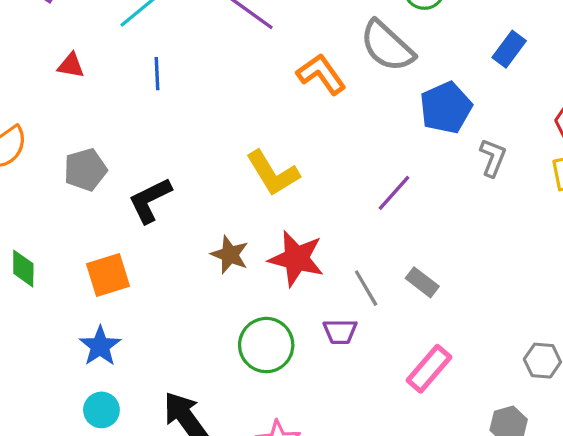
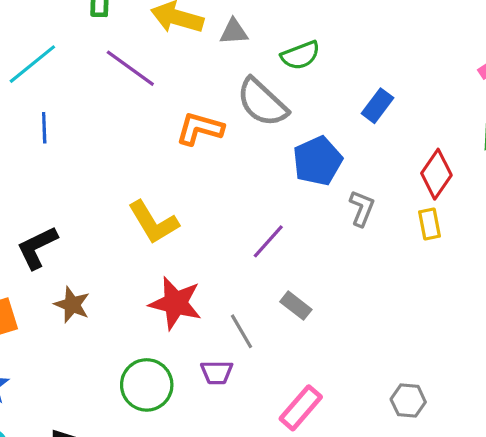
orange L-shape: (321, 74) -> (200, 129), turned -39
brown star: (230, 255) -> (72, 305), moved
gray rectangle: (422, 282) -> (296, 306), moved

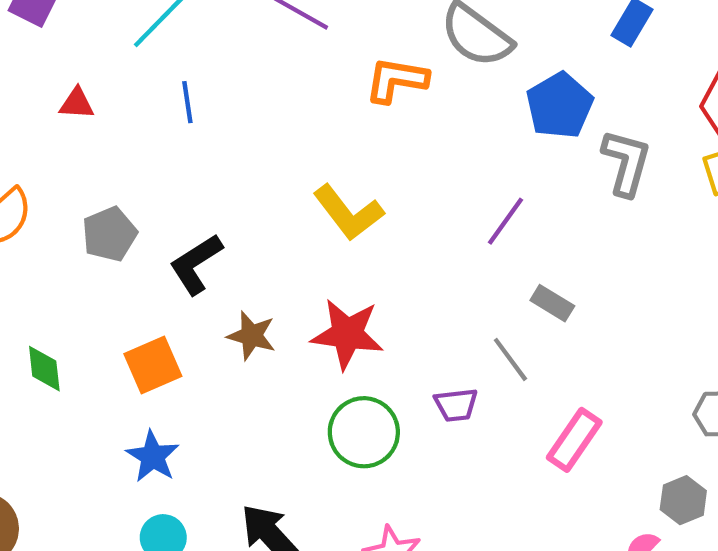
gray L-shape: (362, 208) -> (626, 163), size x1.4
red star: (176, 303) -> (347, 334), moved
gray line: (241, 331) -> (510, 359), moved

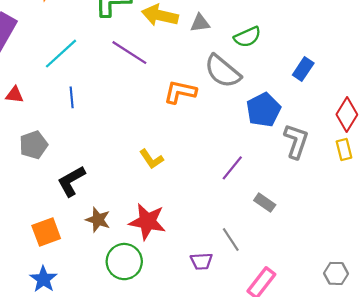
yellow L-shape: (348, 213) -> (151, 159), size x0.7
gray pentagon: (109, 234) -> (34, 145), moved
gray rectangle: (552, 303) -> (265, 203), moved
green circle: (364, 432) -> (124, 262), moved

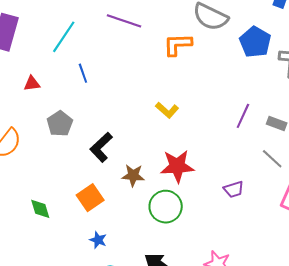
purple line: (232, 168) -> (243, 116), moved
gray line: (231, 239) -> (272, 159), moved
blue star: (43, 279) -> (98, 240), size x0.7

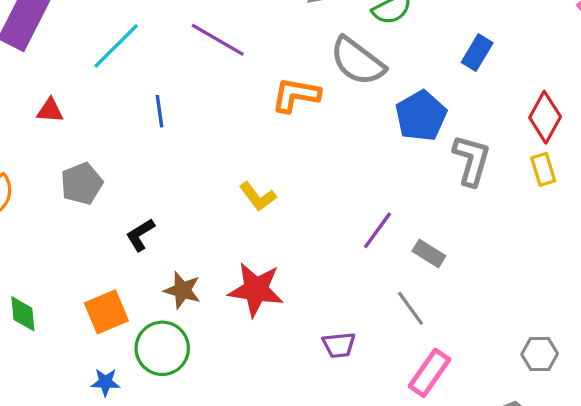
blue line: (83, 73) -> (159, 111), moved
black L-shape: (101, 147) -> (140, 235), size x0.7
green circle: (166, 207) -> (162, 348), moved
blue star: (98, 240) -> (105, 382), turned -30

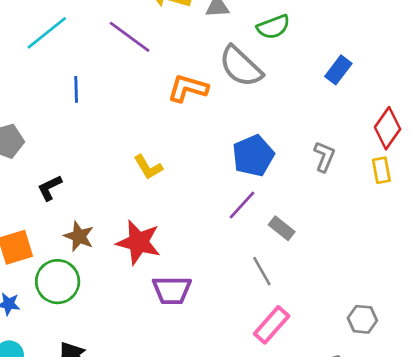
blue pentagon: (421, 116) -> (253, 156), moved
gray L-shape: (472, 160) -> (324, 157), size x0.7
purple trapezoid: (339, 345) -> (172, 290), moved, size x1.4

